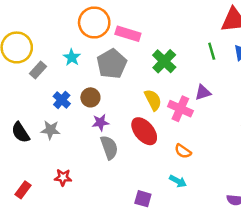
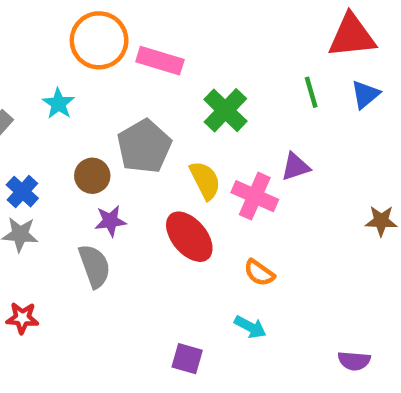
gray pentagon: (112, 64) -> (144, 146), moved
blue cross: (62, 100) -> (22, 192), moved
gray semicircle: (109, 147) -> (95, 266), moved
red star: (63, 177) -> (22, 318), moved

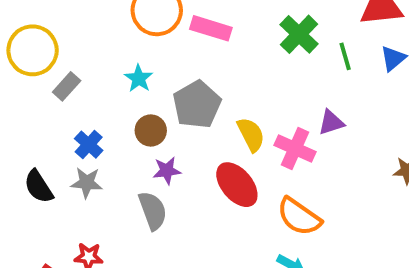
cyan star: (58, 104) -> (139, 78), moved
green cross: (225, 110) -> (299, 34), moved
orange semicircle: (259, 273) -> (299, 217), size x1.6

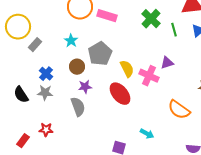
orange semicircle: (299, 217) -> (179, 110), moved

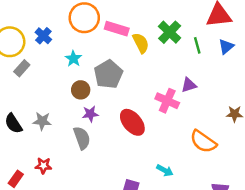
gray rectangle: (35, 45) -> (22, 68), moved
yellow semicircle: (127, 69) -> (141, 43), moved
blue cross: (46, 74) -> (43, 36), moved

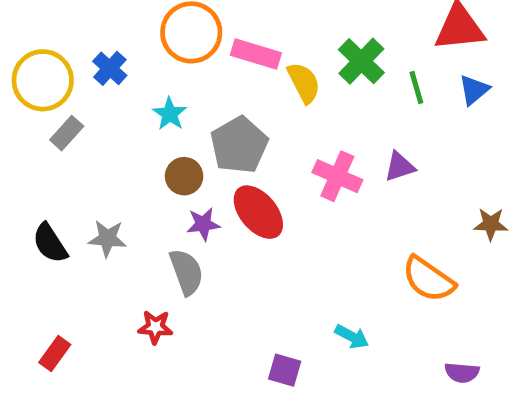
pink cross: (167, 101) -> (337, 176), moved
red ellipse: (132, 122) -> (258, 212), moved
red star: (43, 166) -> (155, 327), moved

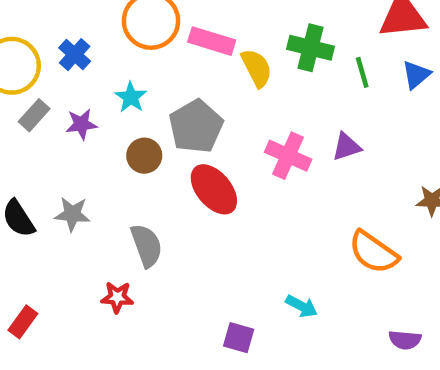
green cross: (361, 61) -> (311, 48), turned -30
purple star: (203, 224) -> (81, 124), moved

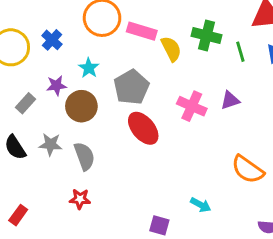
gray rectangle: (34, 115) -> (25, 103), moved
brown circle: (144, 156) -> (81, 106), moved, size x1.4
gray semicircle: (146, 246) -> (84, 156), moved

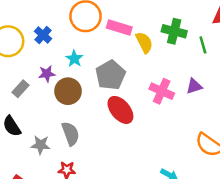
gray star: (51, 144) -> (41, 145), moved

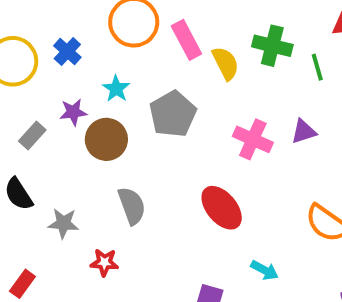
pink rectangle: (119, 28) -> (186, 40), turned 45
red ellipse: (120, 110) -> (222, 208), moved
gray semicircle: (71, 134) -> (132, 206), moved

